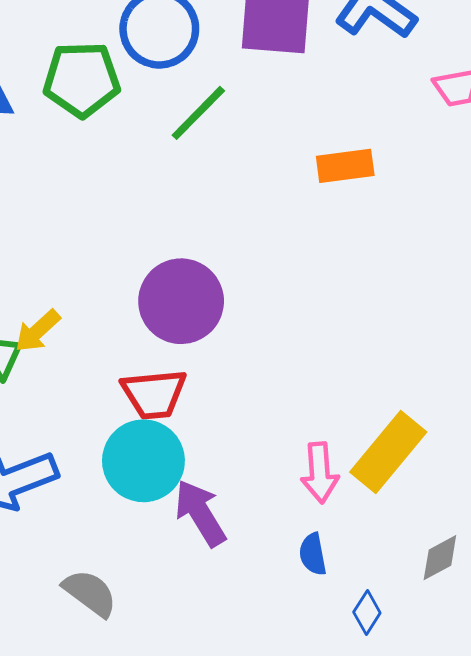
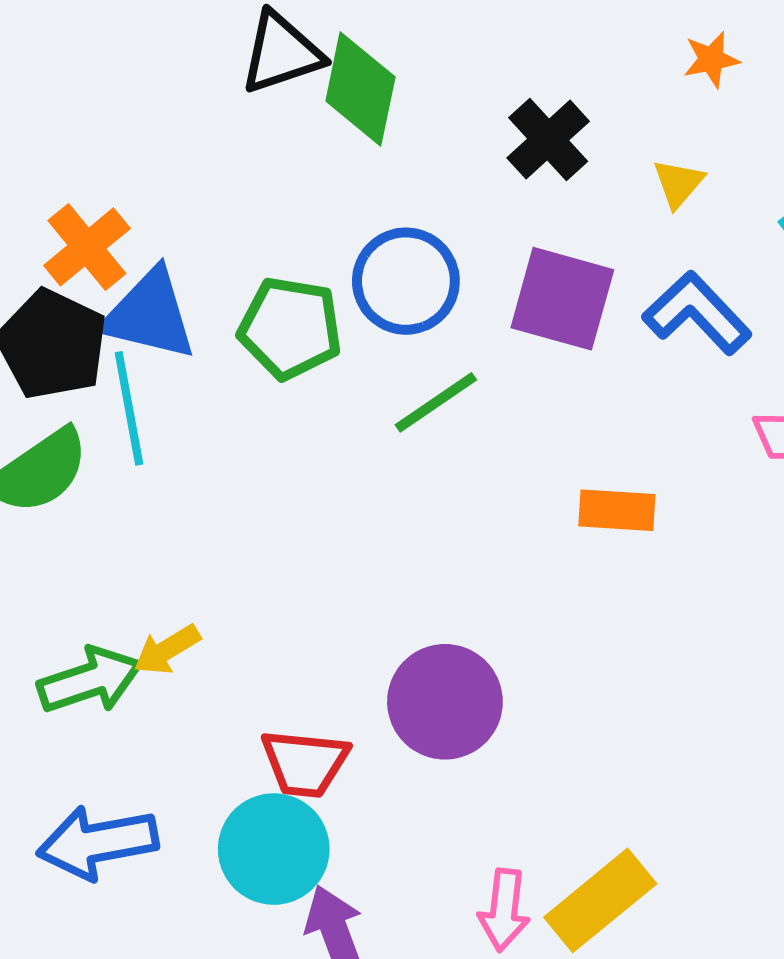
purple circle: (181, 301) -> (445, 702), moved

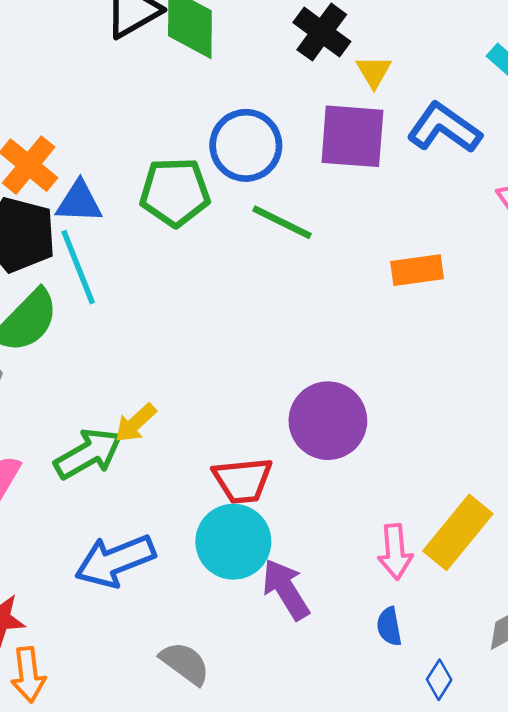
yellow triangle: (678, 183) -> (374, 72), moved
blue triangle: (149, 315) -> (79, 202), size x0.7
green line: (436, 402) -> (282, 222), turned 72

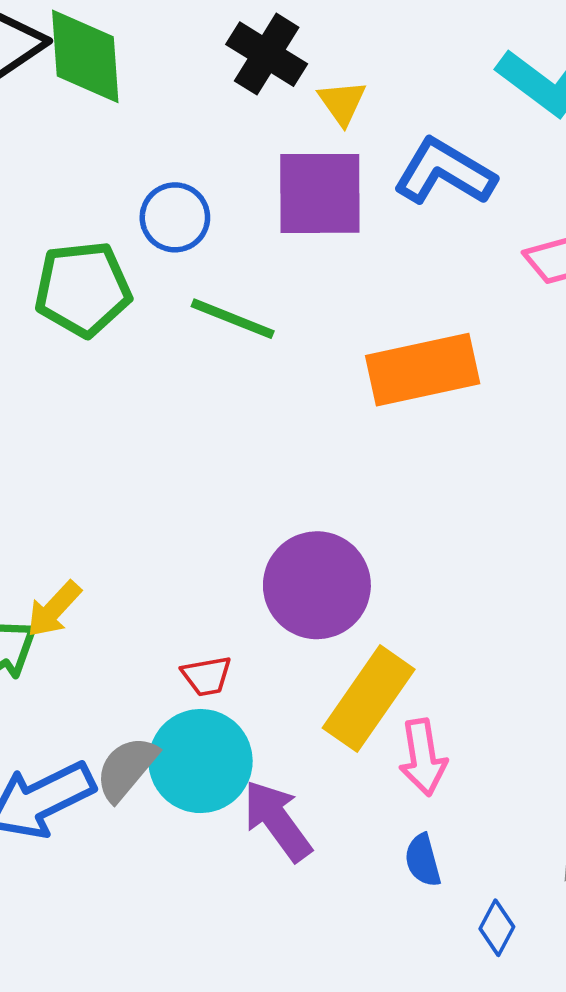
blue circle: (246, 145) -> (175, 217), size x0.7
orange rectangle: (417, 270) -> (423, 370), size x1.5
red trapezoid: (243, 480) -> (207, 676), size x0.6
yellow rectangle: (458, 532) -> (369, 699), moved
gray semicircle: (185, 663) -> (127, 768), moved, turned -82

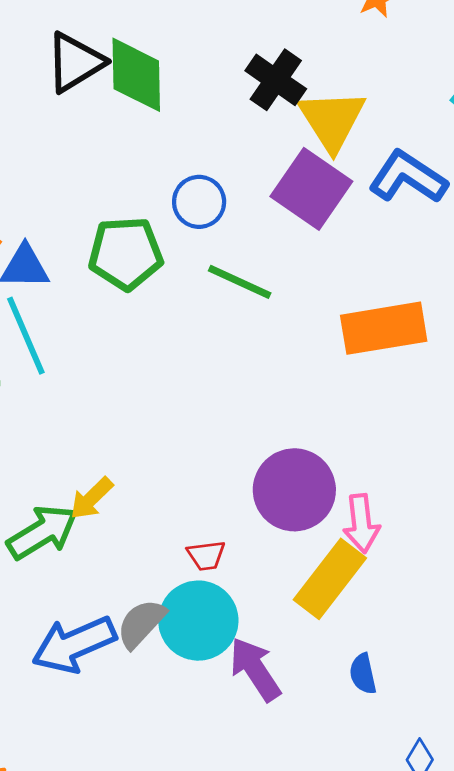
yellow triangle: (342, 103) -> (332, 120), size x1.8
purple square: (320, 193) -> (311, 189), turned 32
pink arrow: (423, 757) -> (361, 523), moved
blue semicircle: (423, 860) -> (363, 674), moved

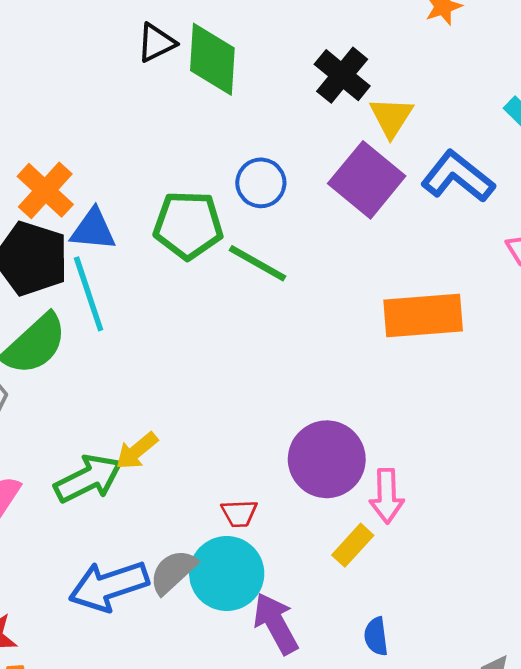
black triangle: (75, 62) -> (156, 43), size x0.7
yellow triangle: (332, 120) -> (391, 117), size x0.7
green line: (240, 282) -> (257, 263), moved
yellow rectangle: (330, 579) -> (353, 545), size x0.6

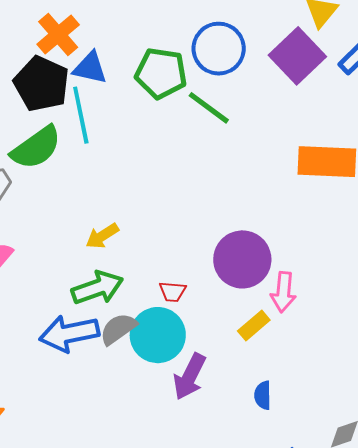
blue circle: (261, 183) -> (219, 49), size x1.4
green arrow: (88, 479) -> (97, 288), moved
purple arrow: (276, 623) -> (190, 377), turned -132

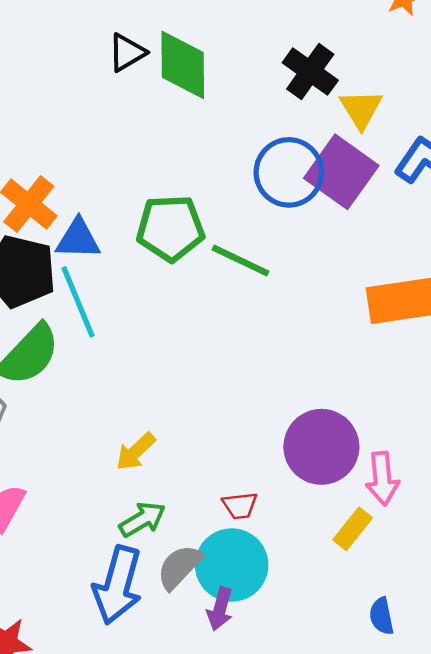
blue circle: (219, 49) -> (289, 172), moved
green arrow: (97, 288) -> (142, 519), size x0.7
blue arrow: (69, 333) -> (118, 585), turned -52
purple arrow: (190, 377) -> (220, 609), moved, size x0.7

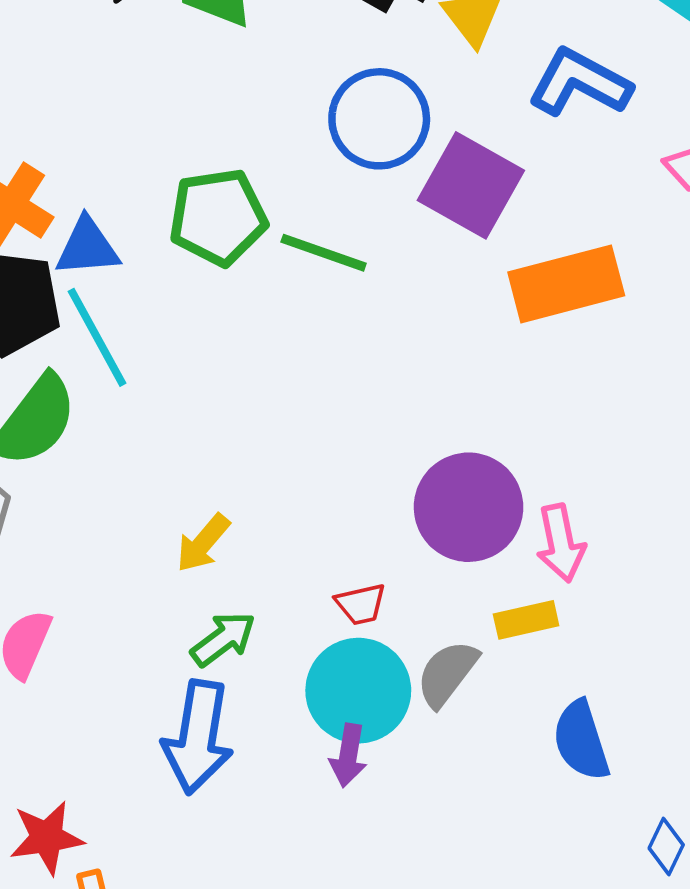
purple square: (341, 172) -> (471, 185), moved
yellow rectangle: (353, 529) -> (526, 620), turned 45
gray semicircle: (179, 567) -> (447, 674), moved
blue semicircle: (382, 616) -> (581, 741), size x1.5

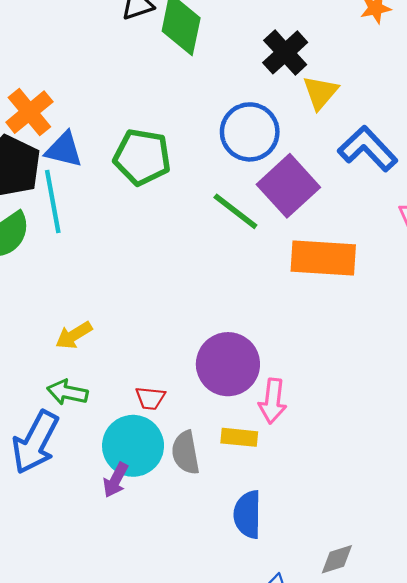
green line: (324, 253) -> (235, 211), moved
green arrow: (223, 639) -> (67, 392), turned -150
gray semicircle: (447, 674) -> (186, 453), turned -66

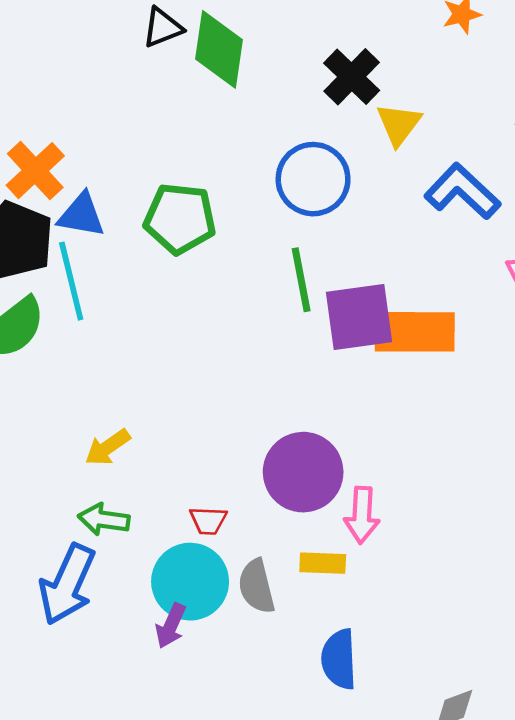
purple square: (288, 186) -> (359, 317), moved, turned 38
green line: (235, 211) -> (301, 280), turned 45

